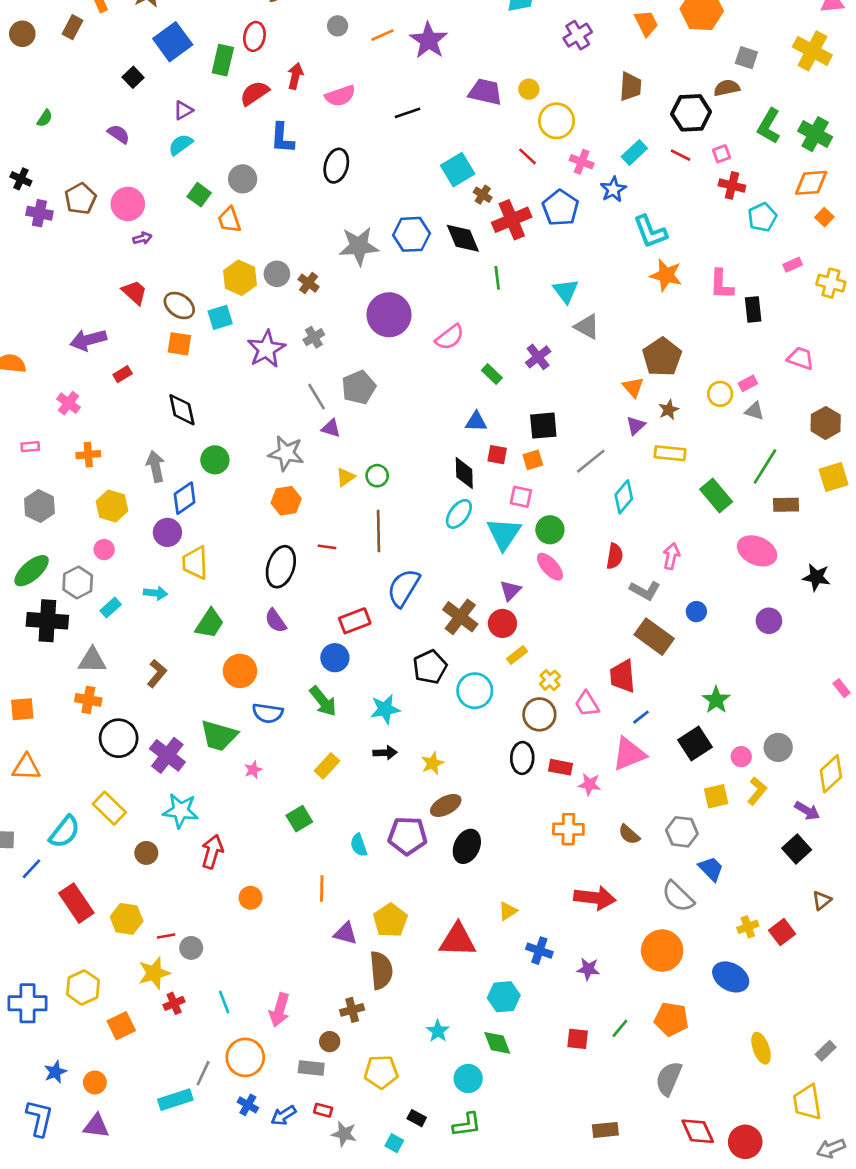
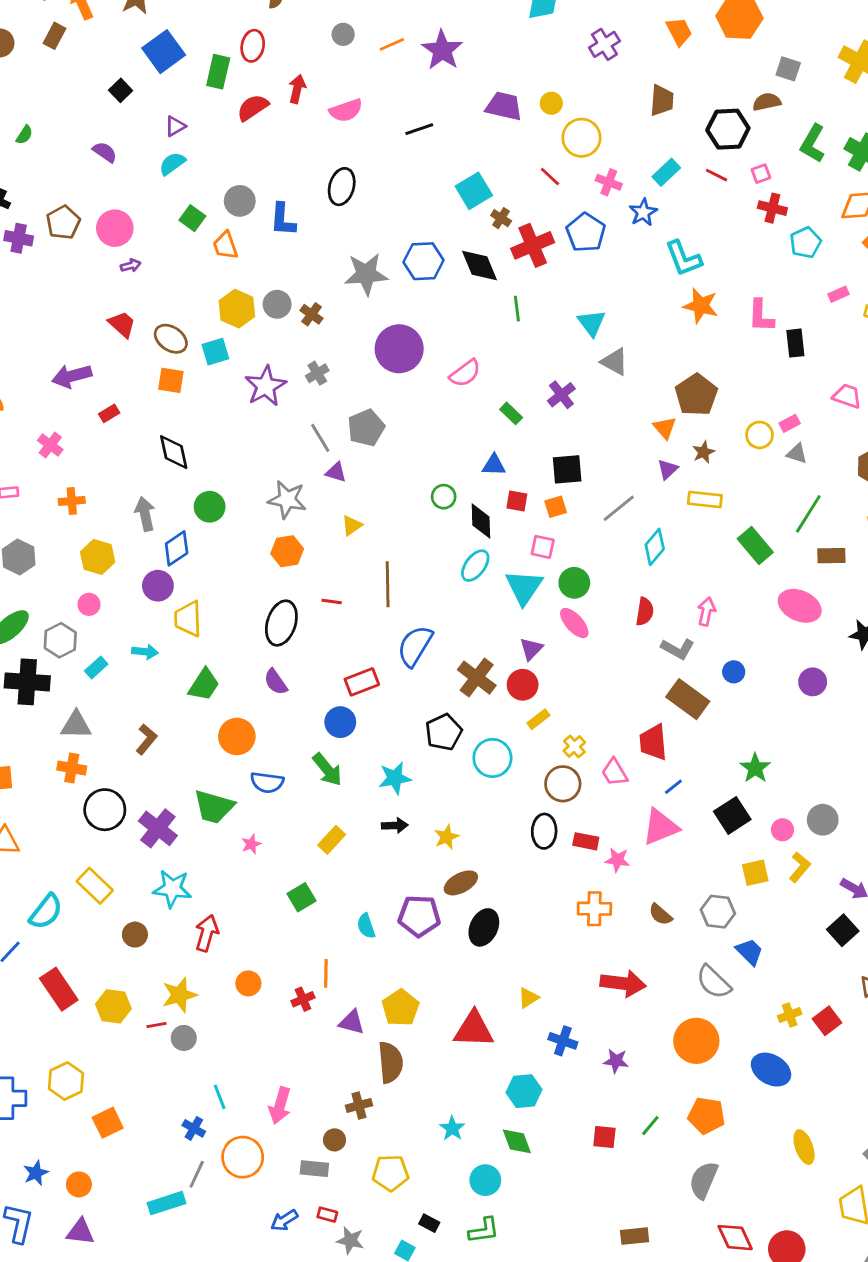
blue L-shape: (282, 138) -> (283, 220), moved
green circle: (377, 476) -> (444, 497), moved
yellow star: (154, 973) -> (179, 995), moved
red cross: (174, 1003) -> (303, 999), moved
blue cross: (248, 1105) -> (194, 1128), moved

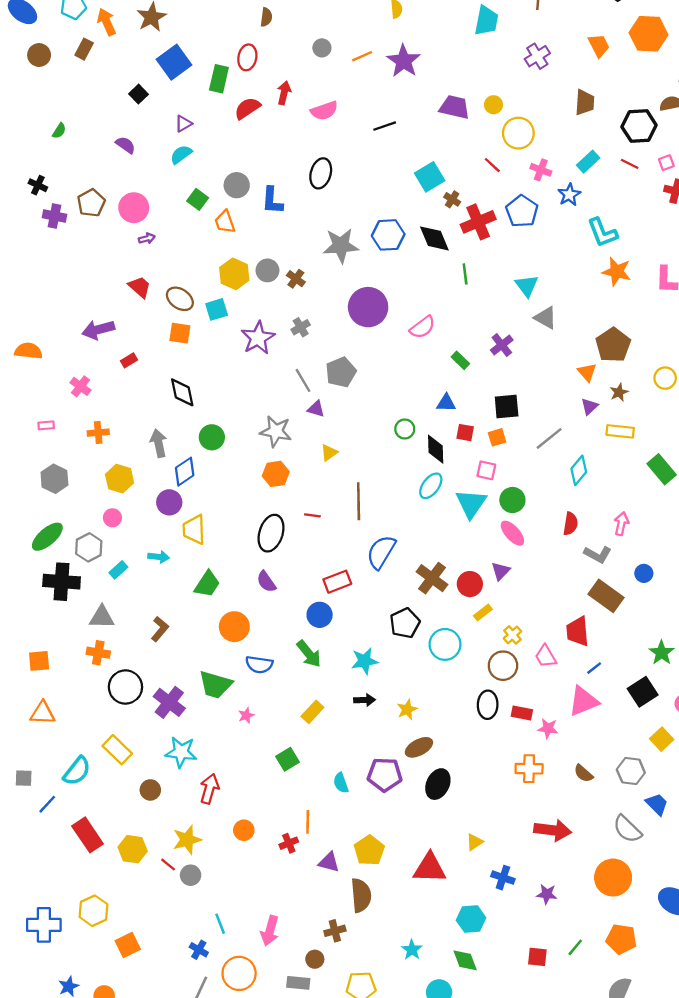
purple triangle: (531, 649) -> (501, 571), moved
yellow square: (755, 873) -> (662, 739), turned -30
red line: (156, 1025) -> (168, 865), turned 49

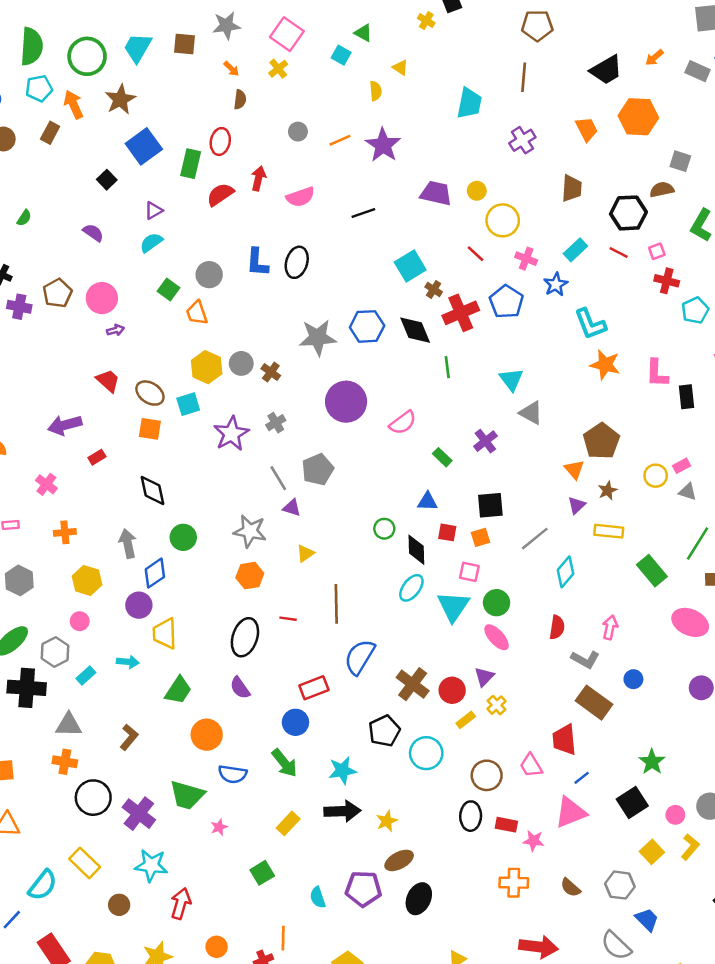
blue L-shape: (272, 201) -> (257, 262), moved
yellow cross: (512, 635) -> (497, 705), moved
black arrow: (365, 700) -> (342, 811), size x1.6

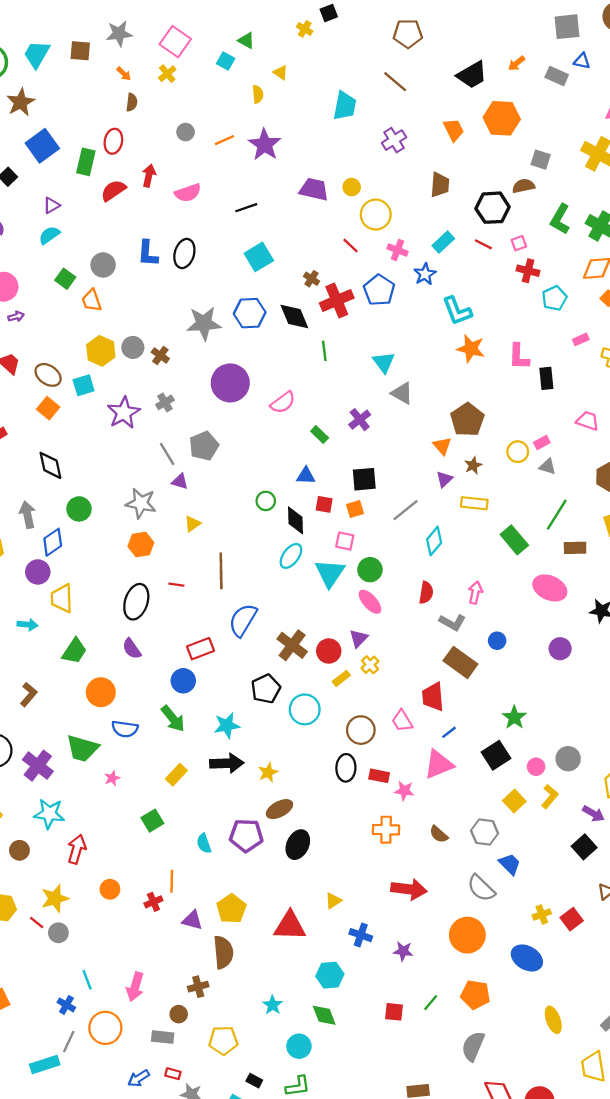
brown line: (524, 77) -> (395, 82), turned -55
cyan square: (410, 266) -> (259, 257), moved
orange square: (150, 429) -> (48, 408), turned 30

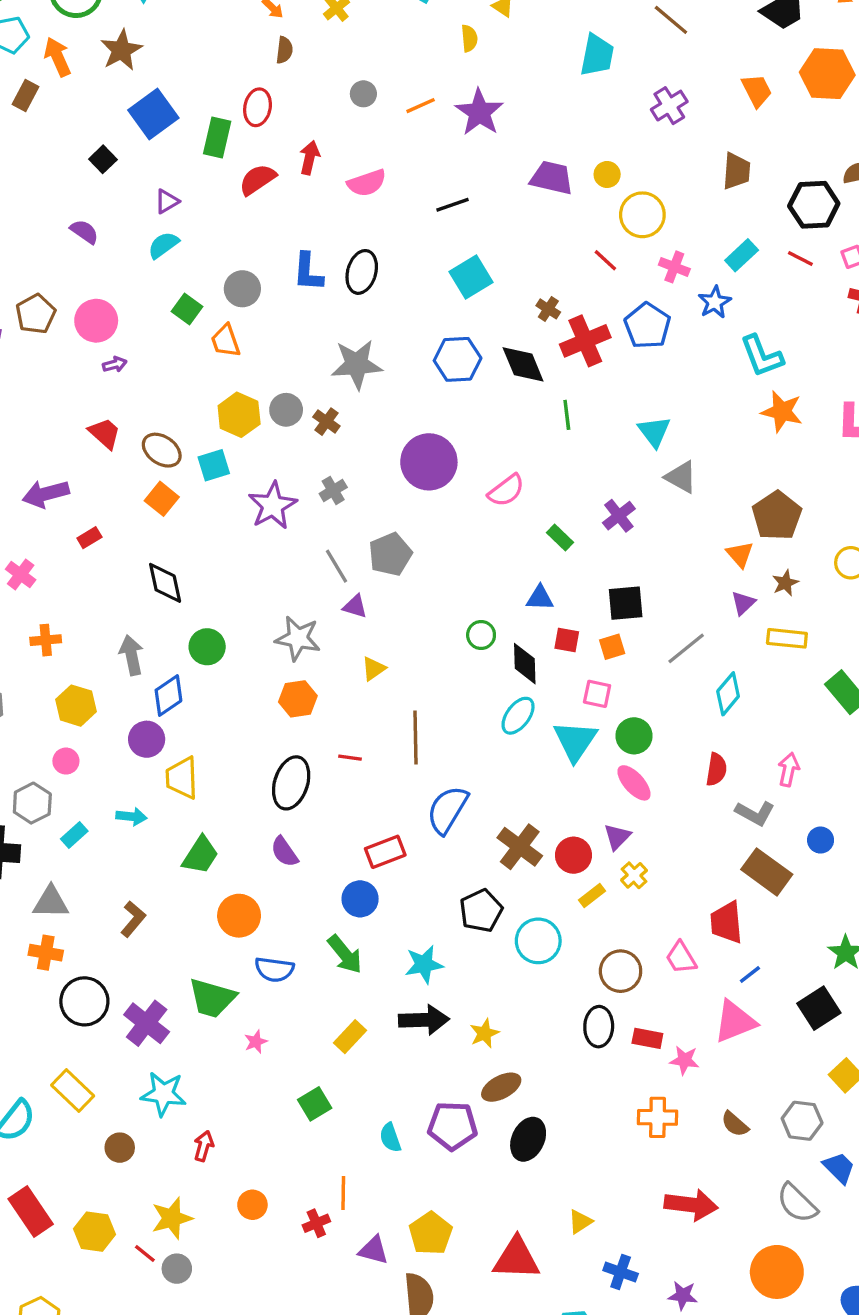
gray star: (204, 323) -> (357, 364), moved
red arrow: (77, 849) -> (204, 1146), size x0.7

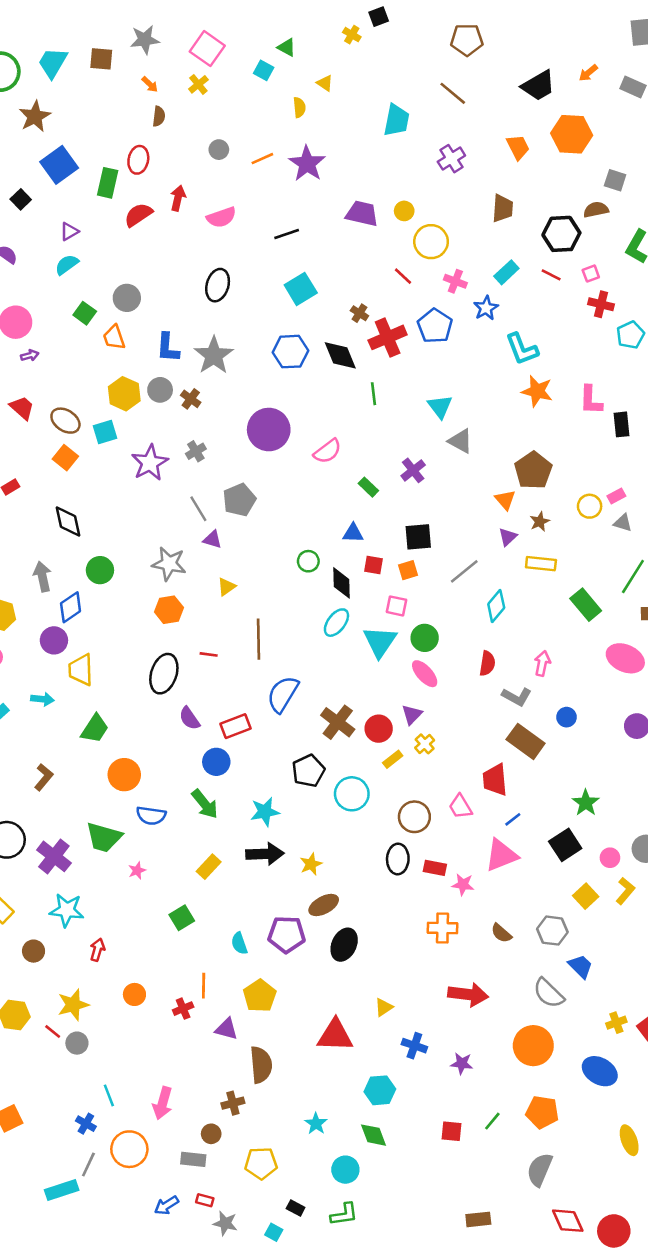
blue L-shape: (308, 272) -> (168, 348), moved
gray star: (357, 364) -> (214, 355), turned -30
purple semicircle: (284, 852) -> (189, 718), moved
yellow pentagon: (431, 1233) -> (260, 996), moved

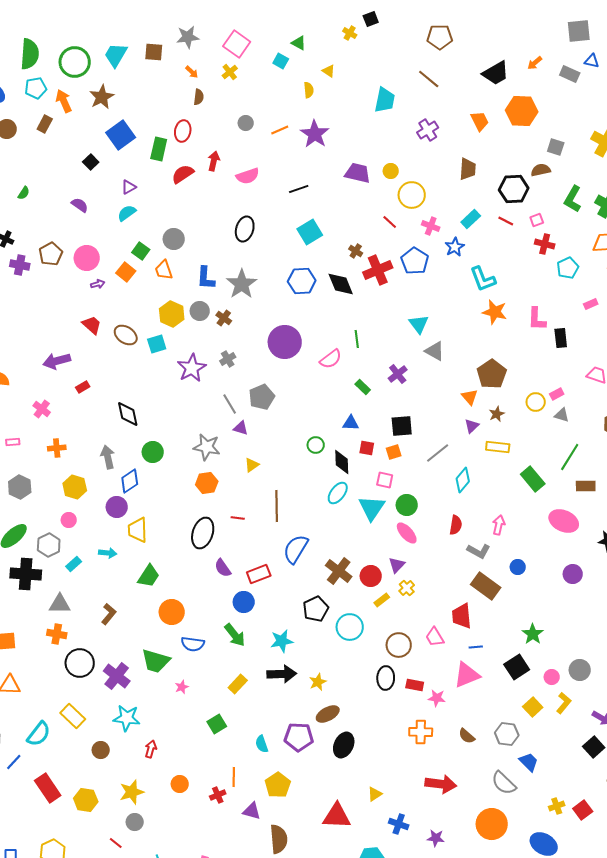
green line: (374, 394) -> (357, 339), moved
orange square: (65, 458) -> (126, 272), moved
blue line: (513, 819) -> (476, 647), turned 32
red line: (53, 1032) -> (116, 843), moved

